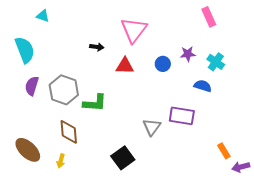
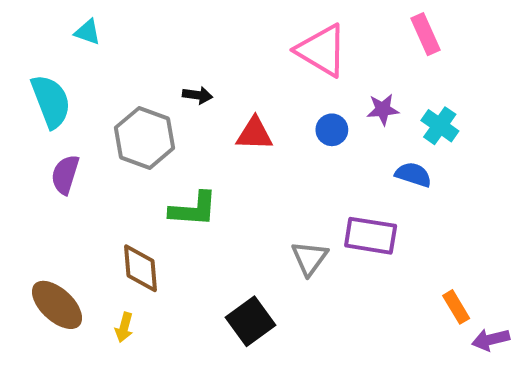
pink triangle: (134, 30) -> (322, 50), moved, turned -36
gray hexagon: (64, 90) -> (145, 138), moved

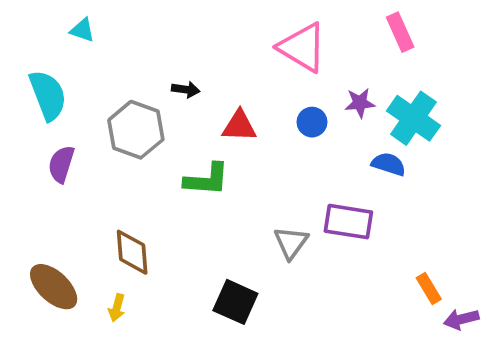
cyan cross: (440, 126) -> (413, 118), size x1.5
green L-shape: (193, 209) -> (207, 179), moved
black square: (250, 321) -> (235, 302), turned -30

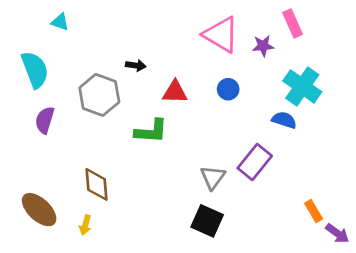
purple star: (360, 103) -> (263, 46), moved
purple rectangle: (348, 222) -> (255, 162), turned -60
black square: (235, 302) -> (207, 221), moved
purple arrow: (461, 319) -> (337, 233), turned -130

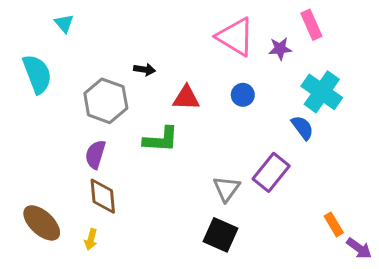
cyan triangle: (60, 22) -> (64, 23), turned 30
purple semicircle: (45, 120) -> (95, 154), moved
blue semicircle: (284, 120) -> (302, 128), turned 35

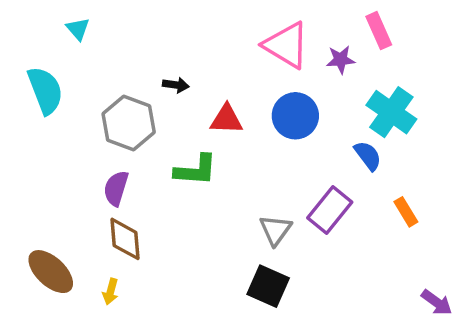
blue circle: (243, 95) -> (295, 116), size x1.6
orange rectangle: (334, 224) -> (406, 212), moved

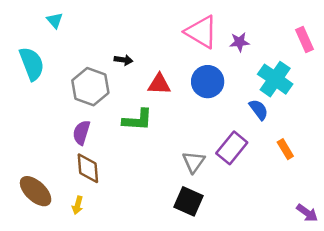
pink rectangle: (379, 31) -> (304, 40), moved

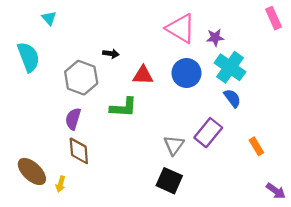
pink rectangle: (304, 40) -> (273, 18), moved
cyan cross: (275, 79) -> (230, 67), moved
orange rectangle: (285, 149) -> (256, 146), moved
yellow arrow: (78, 205) -> (61, 184), moved

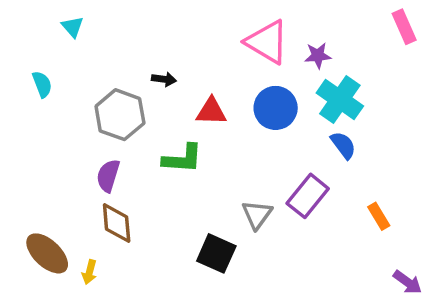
cyan semicircle: (28, 57) -> (42, 84), size x0.6
black square: (169, 181) -> (216, 253), moved

